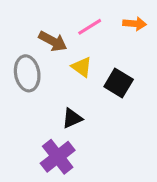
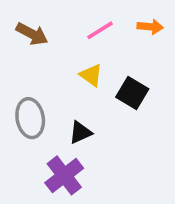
brown arrow: (53, 41) -> (32, 34), moved
gray ellipse: (27, 73) -> (30, 118), moved

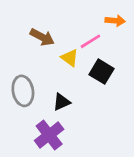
pink line: (100, 30) -> (90, 41), moved
brown arrow: (32, 34) -> (42, 37), moved

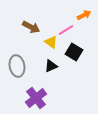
orange arrow: (115, 21) -> (84, 15), turned -32
black triangle: (61, 102) -> (51, 66), moved

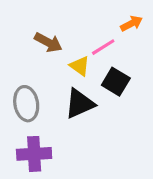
black triangle: (51, 66) -> (80, 104), size x1.5
purple cross: (36, 98) -> (34, 154), moved, turned 35

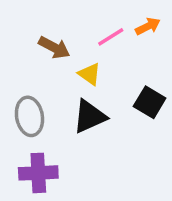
pink line: (103, 47) -> (111, 37), moved
black square: (116, 82) -> (150, 102), moved

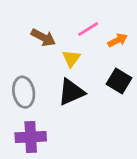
orange arrow: (148, 26) -> (118, 40), moved
yellow triangle: (90, 74) -> (71, 58), turned 30

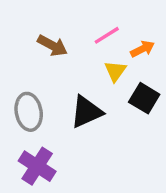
yellow triangle: (71, 58) -> (115, 71), moved
purple cross: (31, 137) -> (37, 166), turned 36

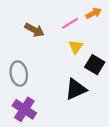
orange arrow: (142, 49) -> (94, 13), moved
black triangle: (86, 112) -> (76, 89), moved

